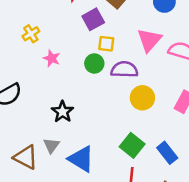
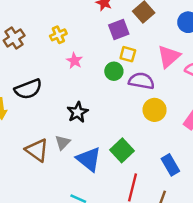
green square: (132, 145) -> (122, 150), moved

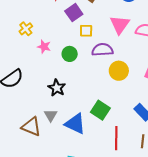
green circle: (114, 71) -> (70, 54), moved

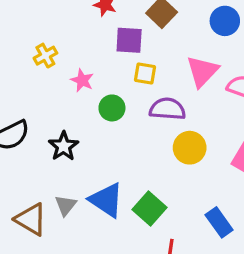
purple square: (74, 13) -> (129, 40), turned 30
pink star: (44, 47) -> (82, 80), moved
black star: (57, 88) -> (64, 146), moved
blue triangle: (75, 124) -> (106, 200), moved

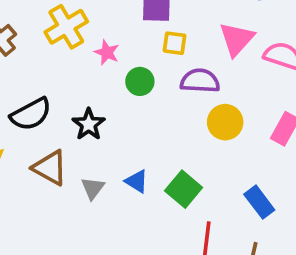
yellow cross: (45, 56) -> (66, 27), size x1.6
blue triangle: (106, 200) -> (137, 181), size x0.6
brown triangle: (31, 219) -> (50, 168), moved

